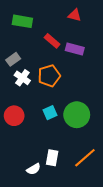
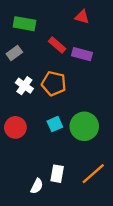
gray rectangle: (13, 59) -> (14, 53), moved
orange pentagon: (49, 76) -> (54, 83), turned 30
white semicircle: (34, 169) -> (37, 186), turned -32

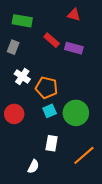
gray rectangle: (14, 53) -> (13, 47), turned -32
orange pentagon: (54, 83) -> (47, 88), moved
white rectangle: (57, 174) -> (52, 143), moved

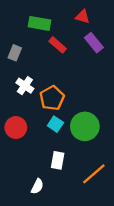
green rectangle: (22, 21) -> (40, 23), moved
purple rectangle: (74, 48) -> (94, 43), moved, turned 36
orange pentagon: (47, 88) -> (52, 98), turned 30
cyan square: (50, 111) -> (55, 124), turned -32

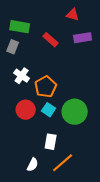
green rectangle: (40, 23) -> (20, 27), moved
purple rectangle: (94, 43) -> (83, 38), turned -60
red circle: (16, 128) -> (26, 110), moved
orange line: (94, 174) -> (63, 163), moved

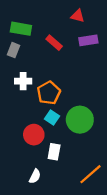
white cross: (22, 76) -> (23, 81), turned -35
red circle: (26, 110) -> (34, 135), moved
orange line: (63, 163) -> (90, 174), moved

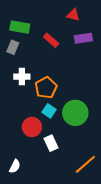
white rectangle: (54, 152) -> (51, 143), turned -35
white semicircle: (35, 176) -> (15, 166), moved

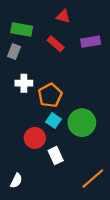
red triangle: (73, 15) -> (63, 16), moved

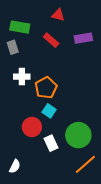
gray rectangle: (14, 51) -> (13, 47), turned -40
green circle: (82, 123) -> (78, 135), moved

